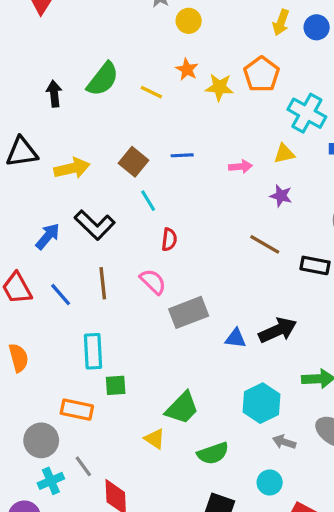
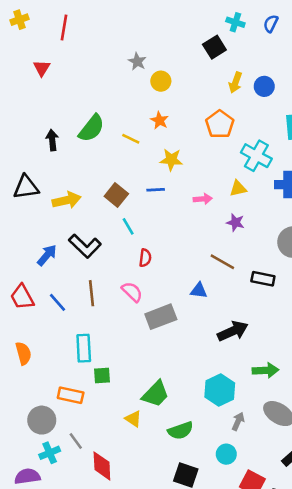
yellow star: (219, 87) -> (171, 160), moved
blue triangle: (236, 338) -> (199, 291), moved
gray arrow: (284, 442) -> (238, 421), turned 96

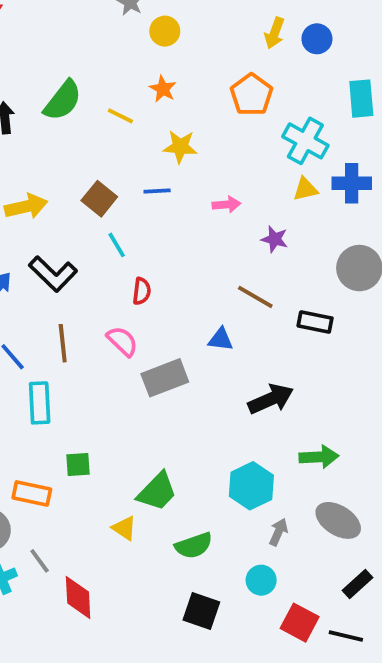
yellow triangle: (238, 188) -> (305, 189), moved
cyan rectangle: (84, 348) -> (40, 403), moved

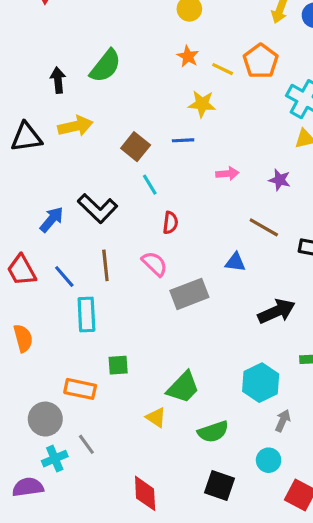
yellow line: (120, 116) -> (223, 69), moved
pink arrow: (226, 204) -> (227, 174), moved
yellow arrow: (26, 206) -> (75, 126), moved
red diamond: (78, 597) -> (145, 493), moved

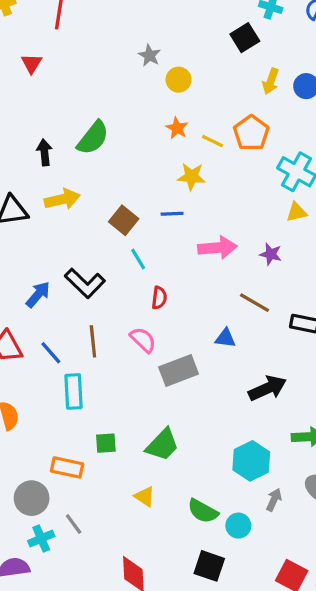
pink arrow: (227, 174) -> (217, 248), size x1.6
green trapezoid: (183, 387) -> (162, 445), moved
green semicircle: (213, 432) -> (203, 511), turned 48
cyan circle: (269, 460) -> (238, 526), moved

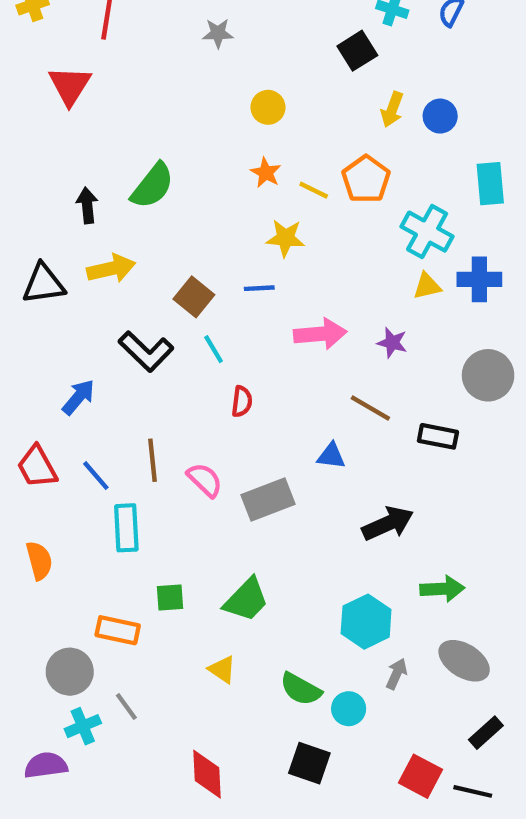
gray star: (149, 55) -> (218, 33), moved, turned -30
red triangle: (32, 63) -> (70, 86), size x1.5
black L-shape: (85, 283) -> (146, 351), moved
pink semicircle: (143, 340) -> (205, 480), moved

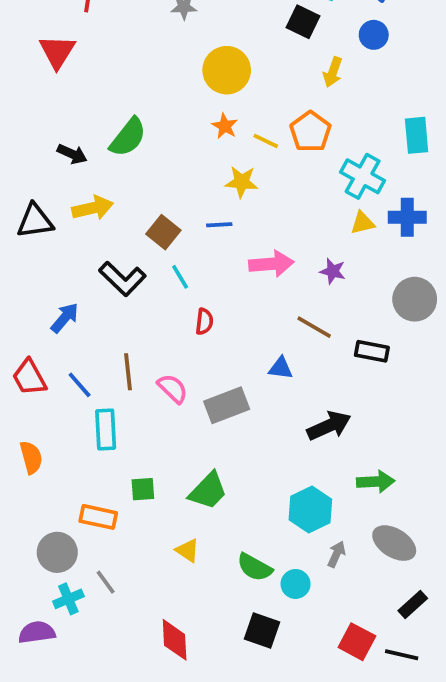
black square: (357, 51) -> (303, 22), turned -32
yellow circle: (268, 107) -> (227, 70), size x1.6
blue circle: (440, 116) -> (374, 35), moved
black arrow: (87, 205) -> (72, 154), turned 120

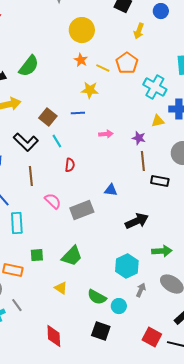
yellow triangle: (363, 223) -> (158, 121), moved
pink arrow: (271, 264) -> (106, 134), size x0.6
brown line: (314, 327) -> (143, 161), moved, turned 54
brown line: (128, 372) -> (31, 176), moved

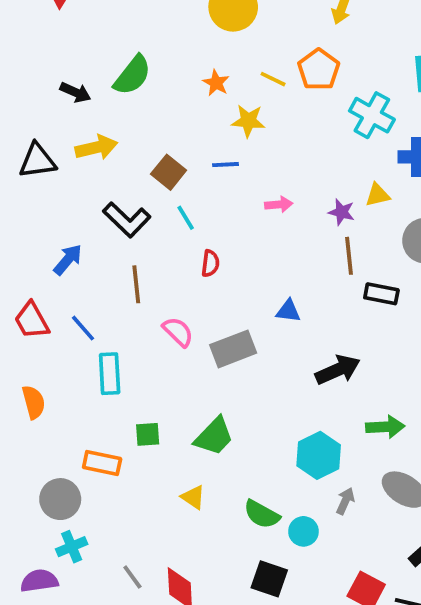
orange star: (81, 60) -> (216, 83), moved
yellow triangle: (158, 121) -> (378, 195), moved
gray line: (17, 305) -> (132, 577), moved

